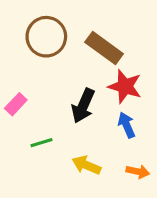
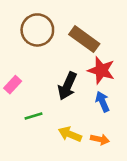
orange arrow: (138, 172) -> (100, 139), moved

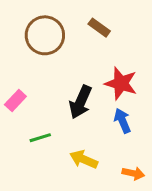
brown rectangle: (84, 39) -> (99, 28), moved, size x0.6
orange arrow: (100, 139) -> (133, 173), moved

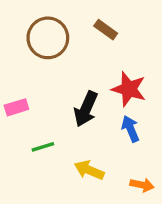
pink rectangle: (15, 100) -> (16, 107), turned 30

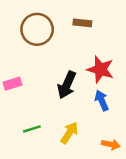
brown rectangle: (106, 30) -> (82, 23), turned -30
green line: (43, 147) -> (32, 129), moved
yellow arrow: (89, 170) -> (69, 133), turned 100

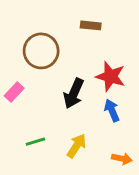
brown circle: (37, 29) -> (41, 51), moved
pink rectangle: (12, 84) -> (14, 92), turned -30

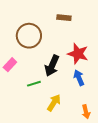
green line: (35, 142) -> (34, 84), moved
orange arrow: (122, 159) -> (86, 112), turned 64

